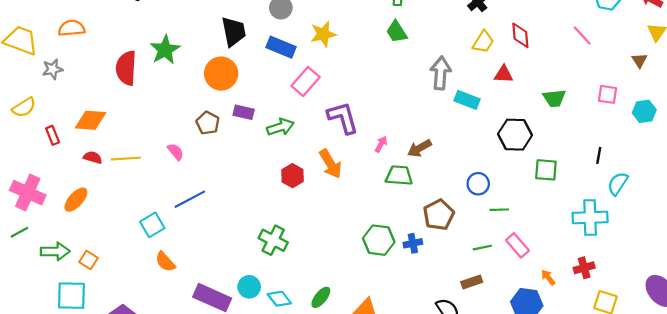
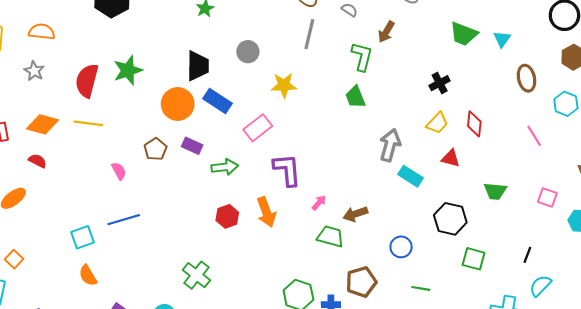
blue rectangle: (281, 47) -> (218, 101), moved
gray star: (53, 69) -> (34, 71), moved, turned 30
yellow line: (126, 159) -> (88, 123), moved
blue circle: (478, 184) -> (401, 247), moved

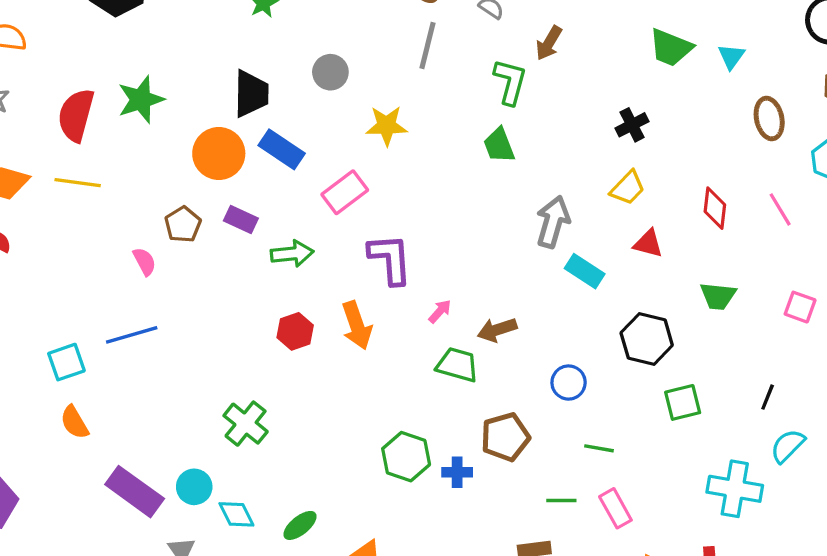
red diamond: (474, 124) -> (715, 208), moved
pink semicircle: (119, 171) -> (145, 261), moved
green square: (474, 259) -> (683, 402), turned -30

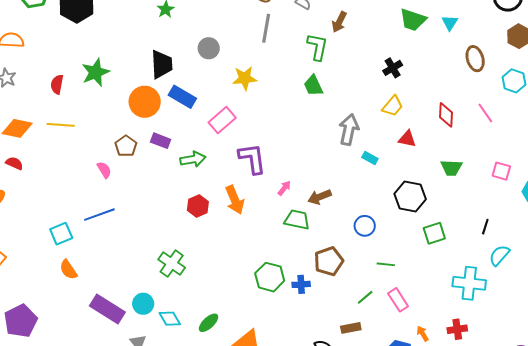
red semicircle: (76, 115) -> (57, 84), size x0.6
cyan rectangle: (585, 271) -> (370, 158), size x0.7
green line: (561, 501) -> (365, 297), turned -36

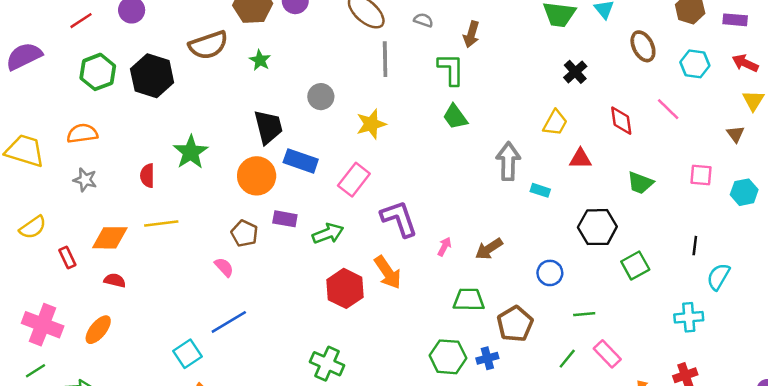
black cross: (393, 68) -> (575, 72), moved
green trapezoid: (451, 168) -> (640, 183), turned 30
red hexagon: (198, 206) -> (345, 288), size x1.4
green trapezoid: (297, 220) -> (469, 300), moved
cyan cross: (469, 283) -> (689, 317), size x0.7

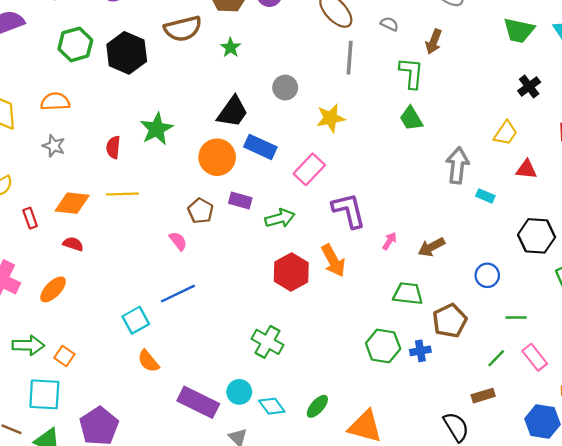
black trapezoid: (268, 127) -> (233, 112), turned 44

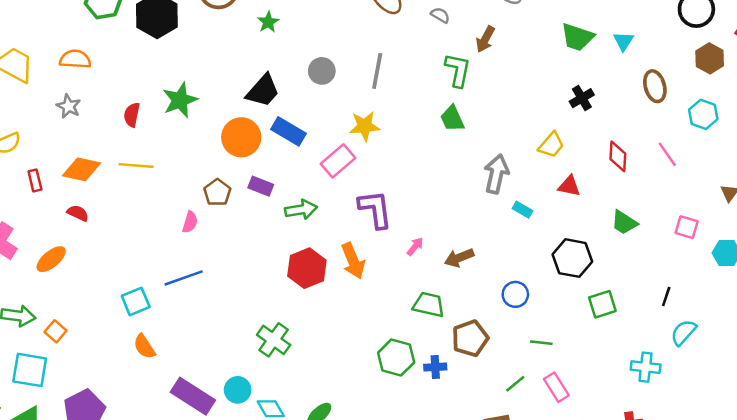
gray line: (350, 58) -> (377, 71), moved
yellow star: (331, 118) -> (365, 126), moved
pink semicircle: (178, 241) -> (190, 222), turned 48

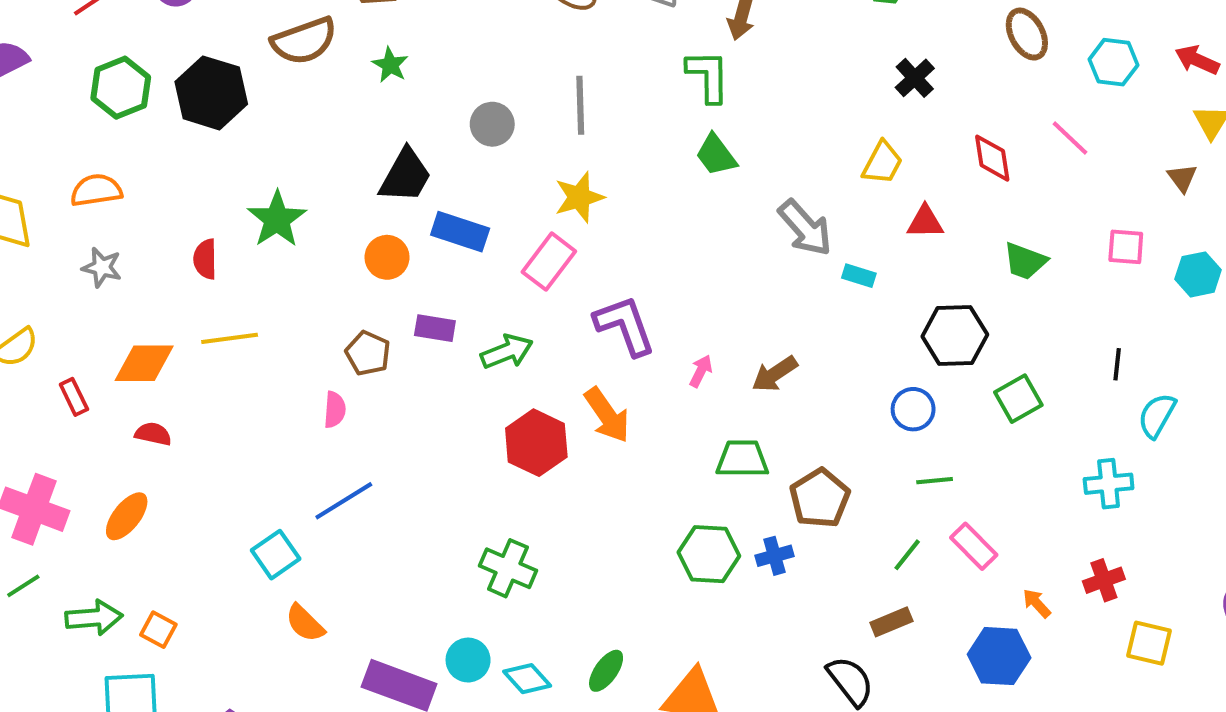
orange circle: (241, 137) -> (387, 257), size x0.7
gray arrow: (496, 174) -> (805, 228), turned 138
blue circle: (515, 294) -> (913, 409), moved

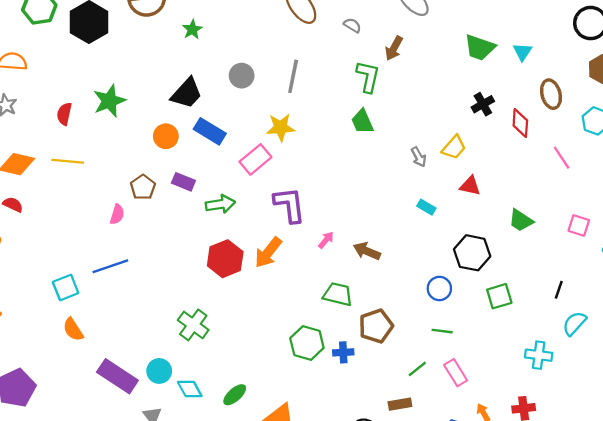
red diamond: (992, 158) -> (520, 123), moved
gray arrow: (805, 228) -> (419, 157), moved, size x0.6
brown arrow: (775, 374) -> (367, 251), turned 44
orange arrow: (607, 415) -> (268, 252), turned 60

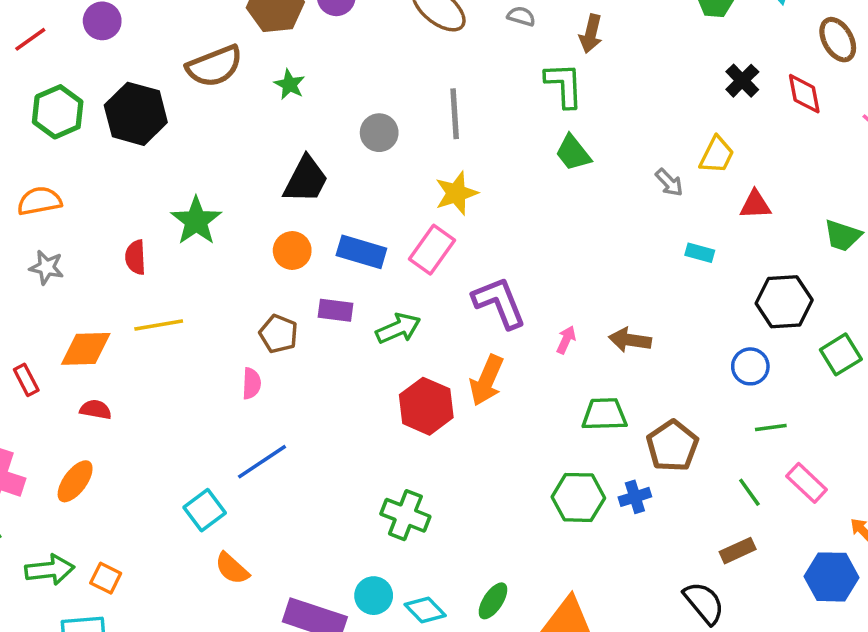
blue rectangle: (210, 131) -> (361, 252), moved
green line: (417, 369) -> (749, 492), turned -72

